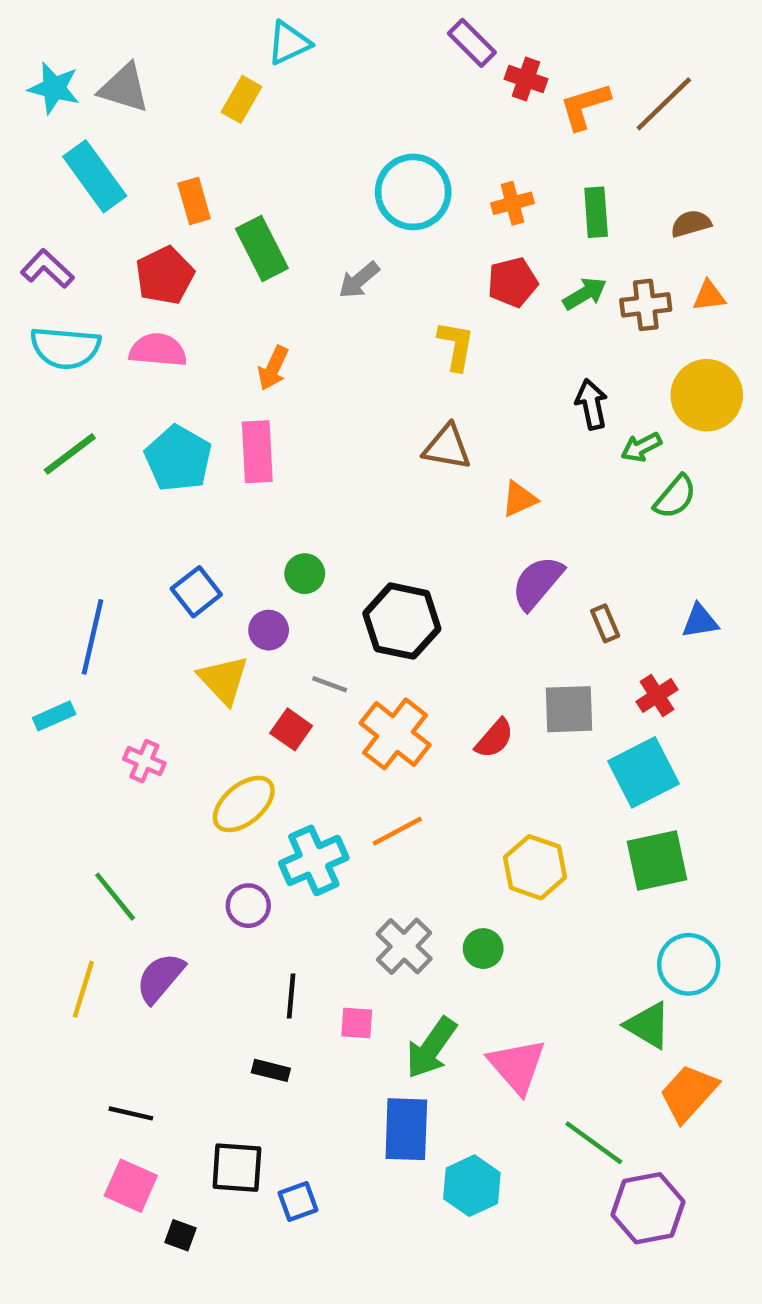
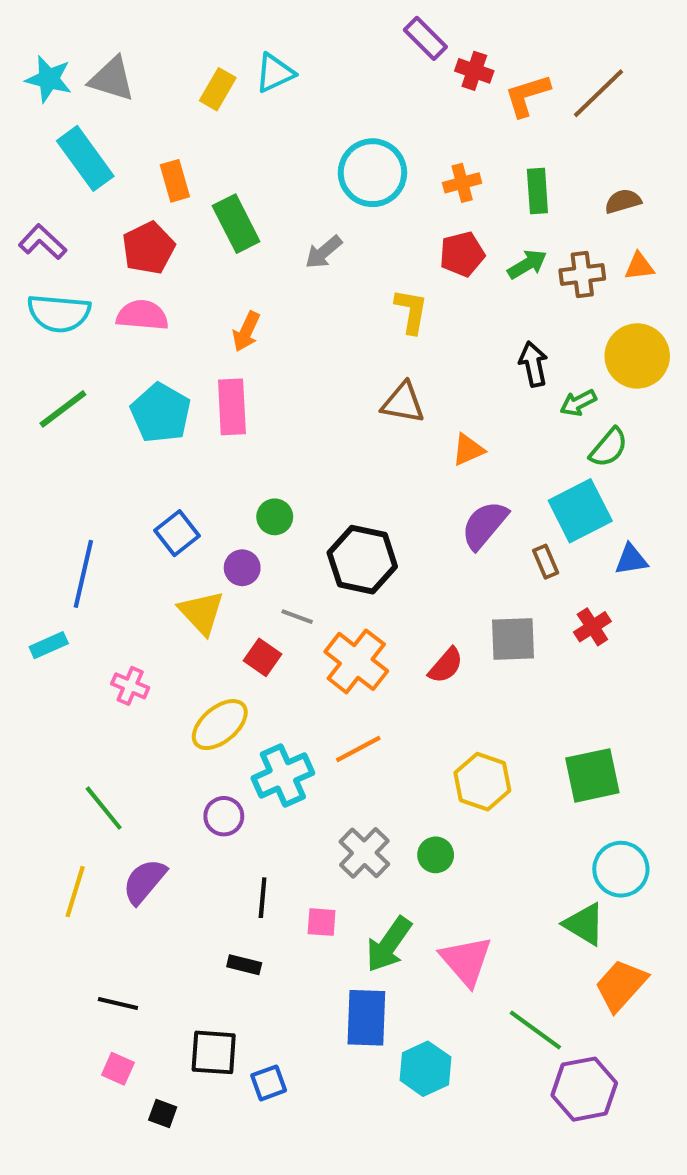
cyan triangle: (289, 43) -> (275, 73), moved
cyan square: (643, 772) -> (580, 511), moved
pink square: (131, 1186) -> (118, 1069), size x0.7

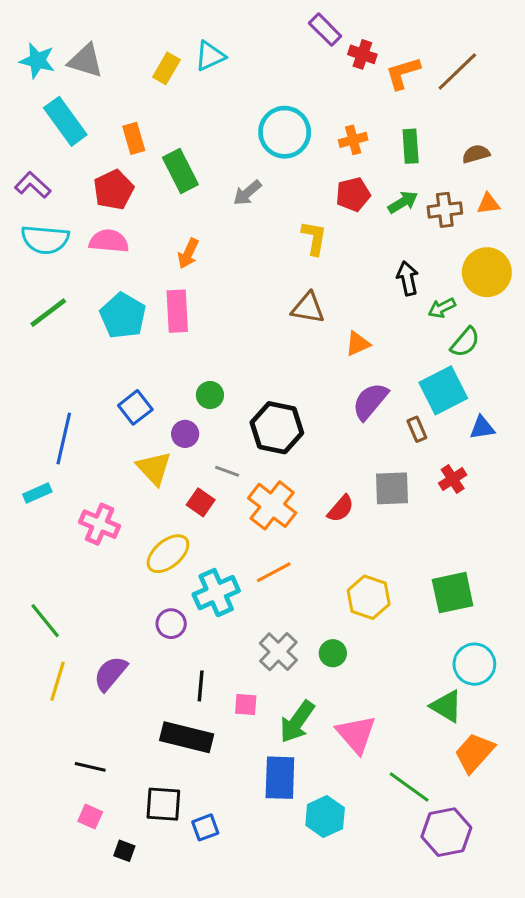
pink cross: (130, 686) -> (100, 524), size x1.4
green line: (104, 808) -> (45, 621), moved
black rectangle: (244, 965) -> (187, 737), size x2.0

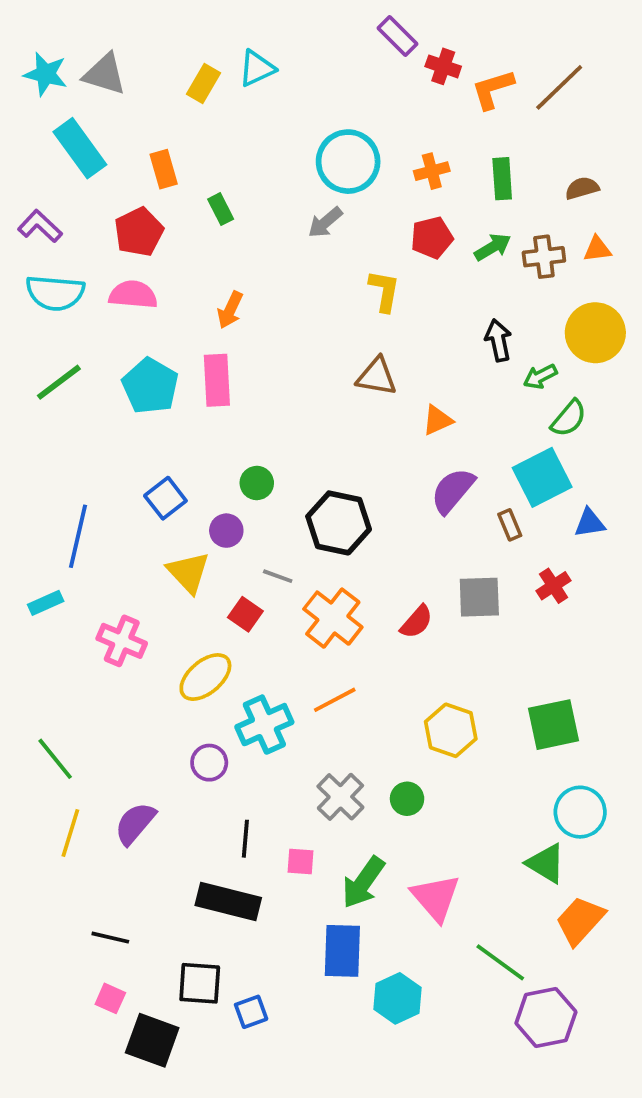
green rectangle: (180, 171) -> (221, 209), size x0.6
gray arrow: (247, 193) -> (325, 222), moved
black square: (124, 851) -> (152, 1040), size x2.0

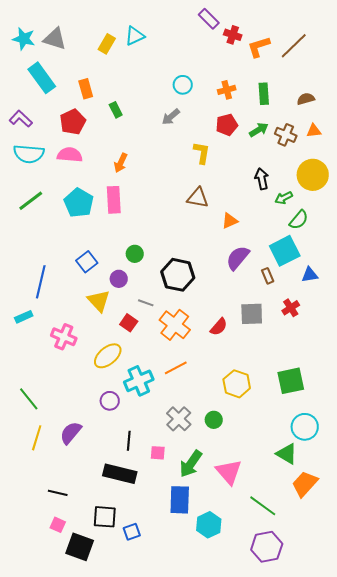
cyan circle: (348, 162) -> (183, 85), size x0.6
brown cross: (544, 257) -> (286, 135), turned 30
purple hexagon: (546, 1017) -> (267, 547), moved

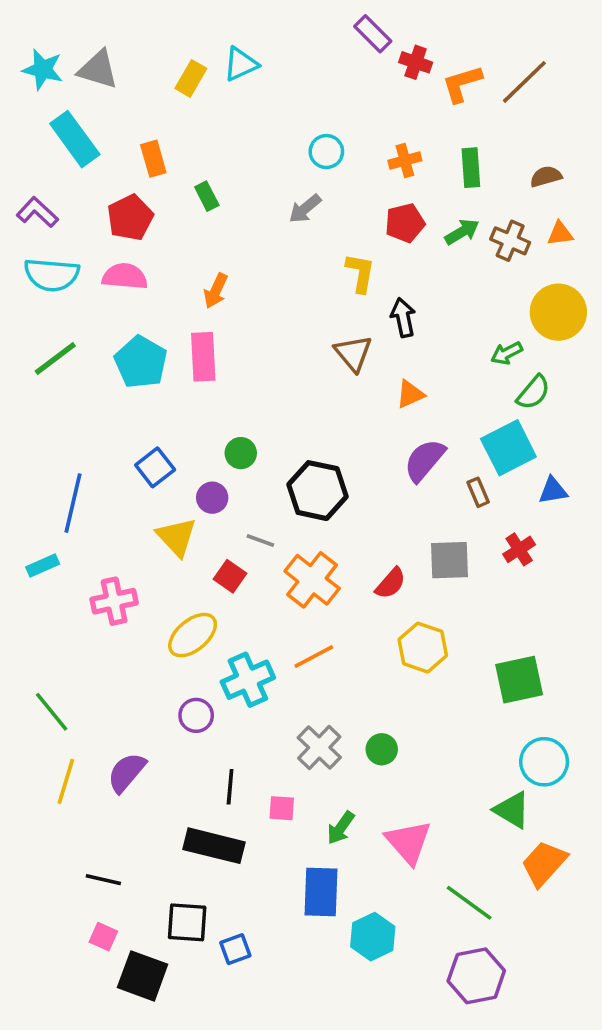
black arrow: (262, 179) -> (403, 317), moved
brown triangle: (198, 198) -> (353, 353), turned 40
pink cross: (64, 337) -> (114, 601), turned -35
yellow hexagon: (237, 384) -> (423, 648), moved
green arrow: (191, 464) -> (341, 828), size x0.7

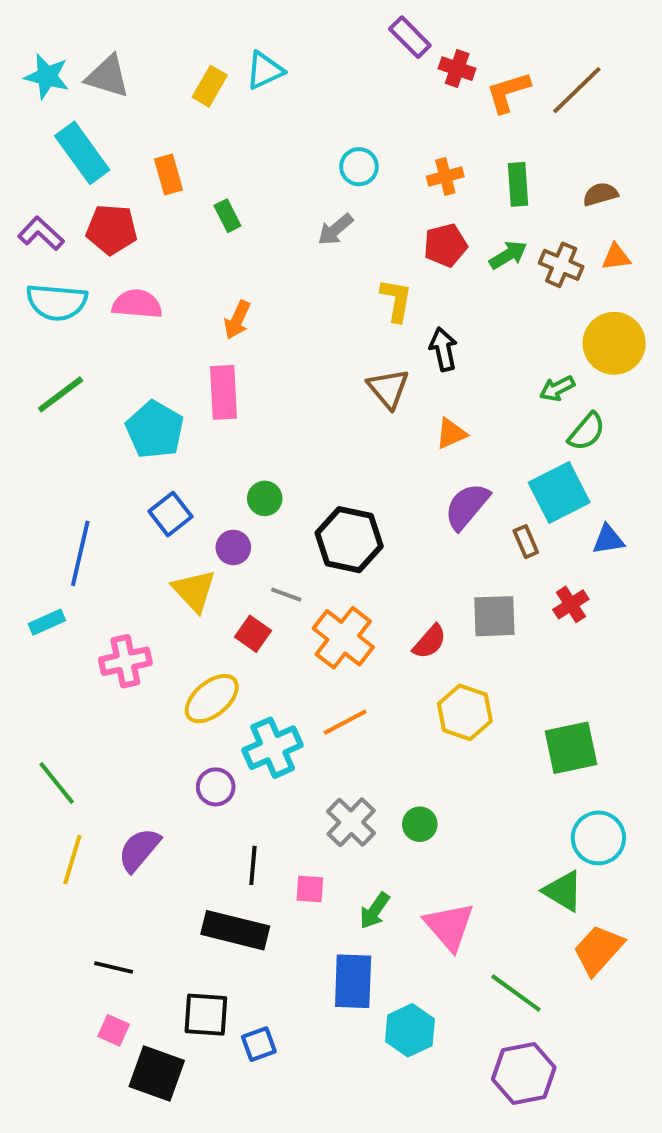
red pentagon: (130, 218) -> (112, 229), moved, turned 30
cyan pentagon: (141, 362) -> (155, 430), moved

